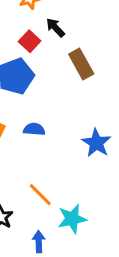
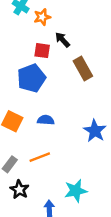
red square: (30, 41) -> (42, 51), turned -35
orange line: (40, 195) -> (40, 157), moved, turned -66

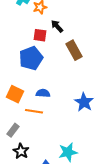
orange line: (40, 157) -> (34, 111), moved, turned 30

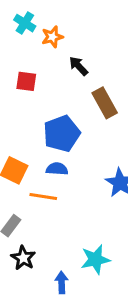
red square: (40, 35) -> (26, 81), moved
blue pentagon: (31, 58) -> (62, 134), moved

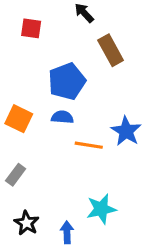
orange line: (43, 197) -> (89, 145), moved
black star: (23, 258) -> (27, 223), moved

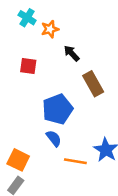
blue semicircle: (62, 117) -> (54, 138), turned 48
orange square: (19, 119) -> (18, 160), moved

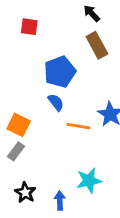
black arrow: (72, 53) -> (92, 13), moved

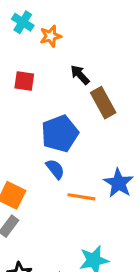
black arrow: (92, 13) -> (80, 75), moved

